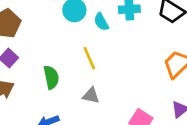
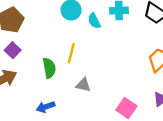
yellow line: (89, 58) -> (71, 53), moved, turned 36

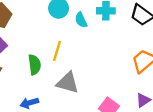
gray triangle: (83, 85) -> (68, 83), size x1.5

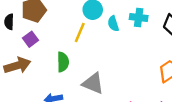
yellow line: (57, 51) -> (80, 33), moved

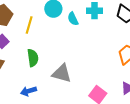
yellow line: (80, 33) -> (29, 25), moved

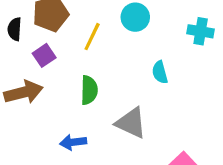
cyan semicircle: (73, 19) -> (160, 72), moved

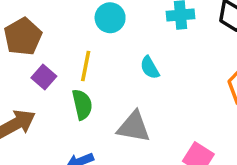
yellow line: (92, 37) -> (86, 66), moved
purple square: (44, 55) -> (44, 77), moved

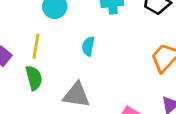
cyan semicircle: (150, 68) -> (88, 46), turned 42

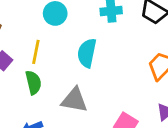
cyan semicircle: (88, 46) -> (87, 53), size x1.5

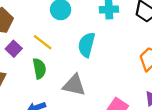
yellow line: (36, 52) -> (43, 42), turned -66

